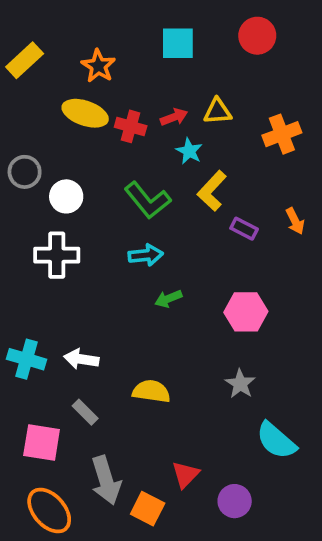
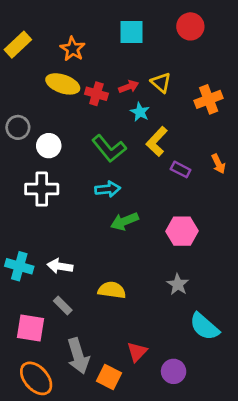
yellow triangle: (218, 111) -> (161, 83), turned 45
green arrow: (168, 299) -> (124, 221), size x1.4

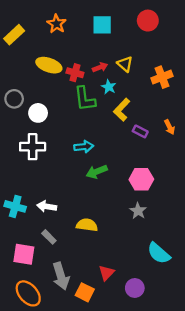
orange star: (73, 49) -> (57, 24), moved
green L-shape: (109, 148) -> (85, 99), moved, turned 32
gray star: (178, 284) -> (138, 211), moved

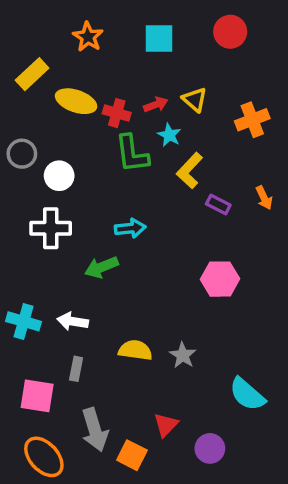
yellow rectangle: (14, 35) -> (32, 74), moved
green arrow: (97, 172) -> (101, 267), moved
gray star: (138, 211) -> (183, 355), moved
gray rectangle: (49, 237) -> (76, 369), turned 56

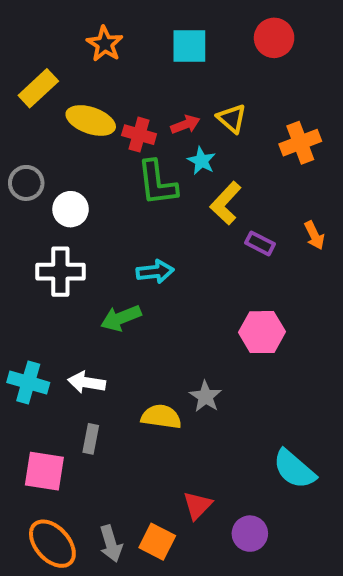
gray star: (183, 355) -> (206, 397), moved
gray arrow: (95, 430) -> (111, 544), moved, size x0.7

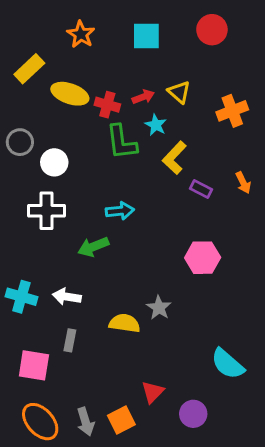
orange square: (157, 542) -> (121, 420), turned 36

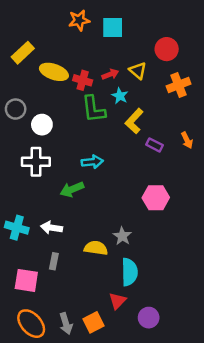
red circle: (212, 30) -> (167, 49), moved
orange star: (81, 34) -> (79, 20), moved, turned 30
cyan semicircle: (228, 364) -> (129, 272), moved, turned -132

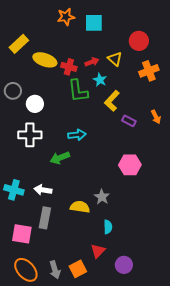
gray rectangle: (54, 261) -> (45, 218), size x1.5
cyan semicircle: (129, 272) -> (108, 227), size x0.6

